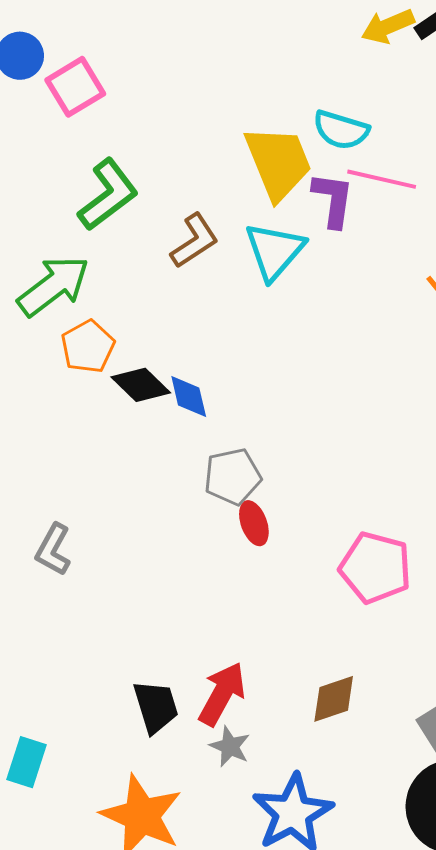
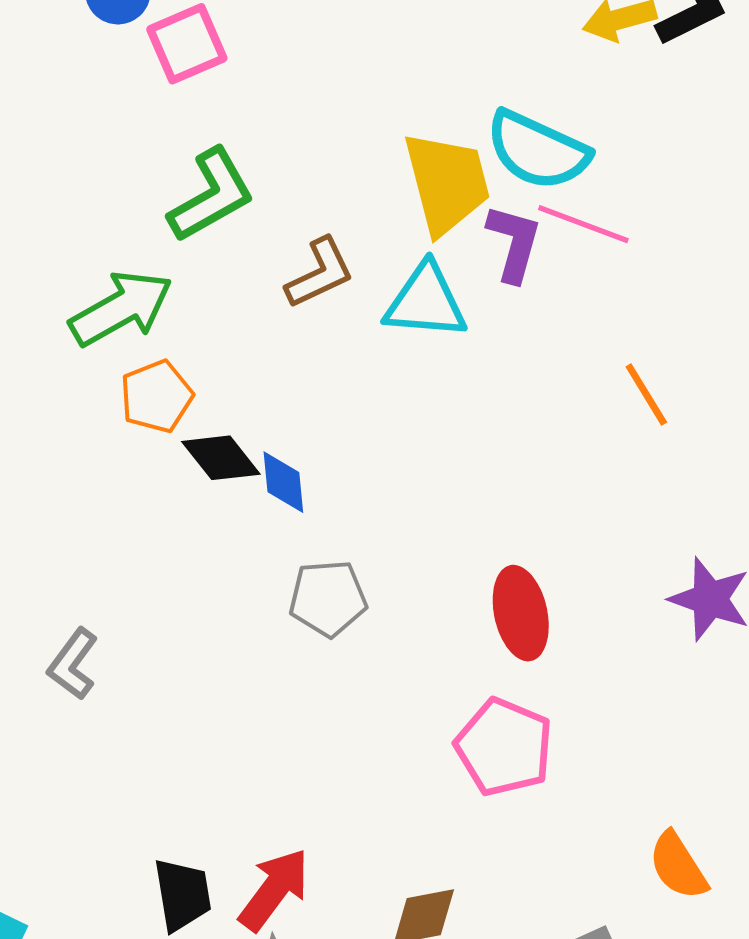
cyan semicircle: (341, 130) -> (538, 150), size x1.4
cyan triangle: (275, 251) -> (426, 302), turned 46
red ellipse: (254, 523) -> (521, 613), moved, size x1.5

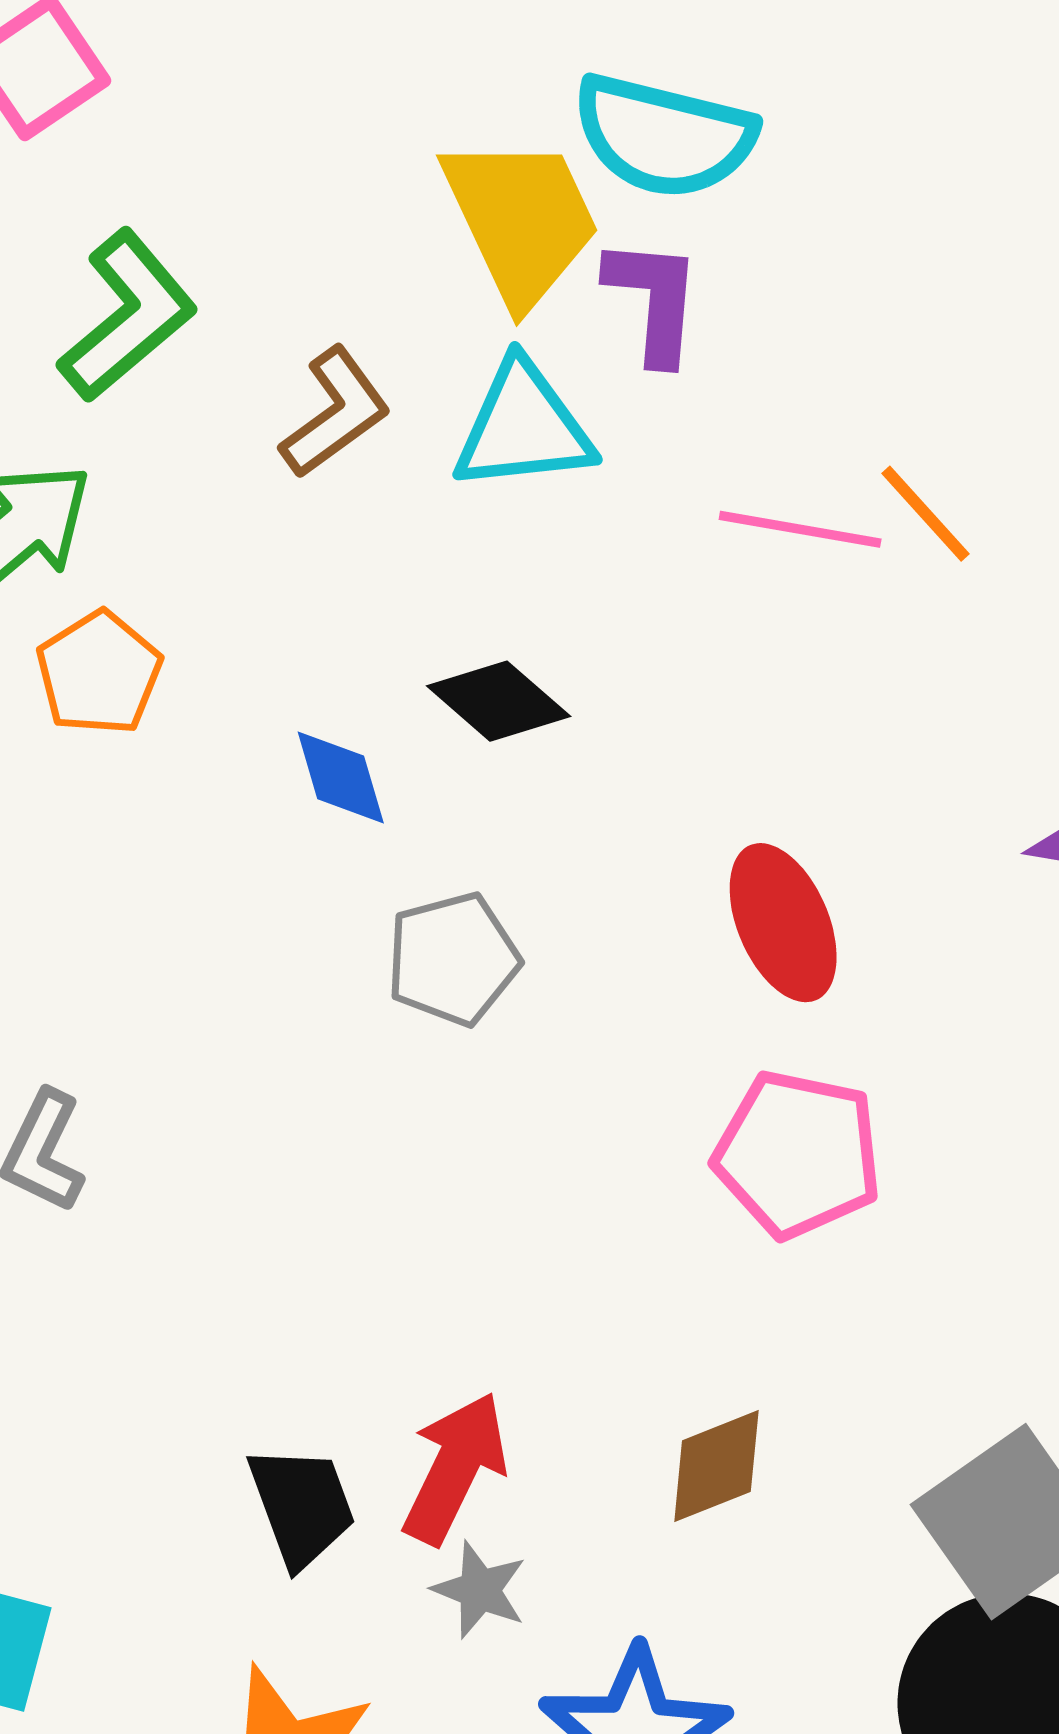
pink line: (583, 224) -> (800, 529), moved
black diamond: (221, 458) -> (499, 701), moved

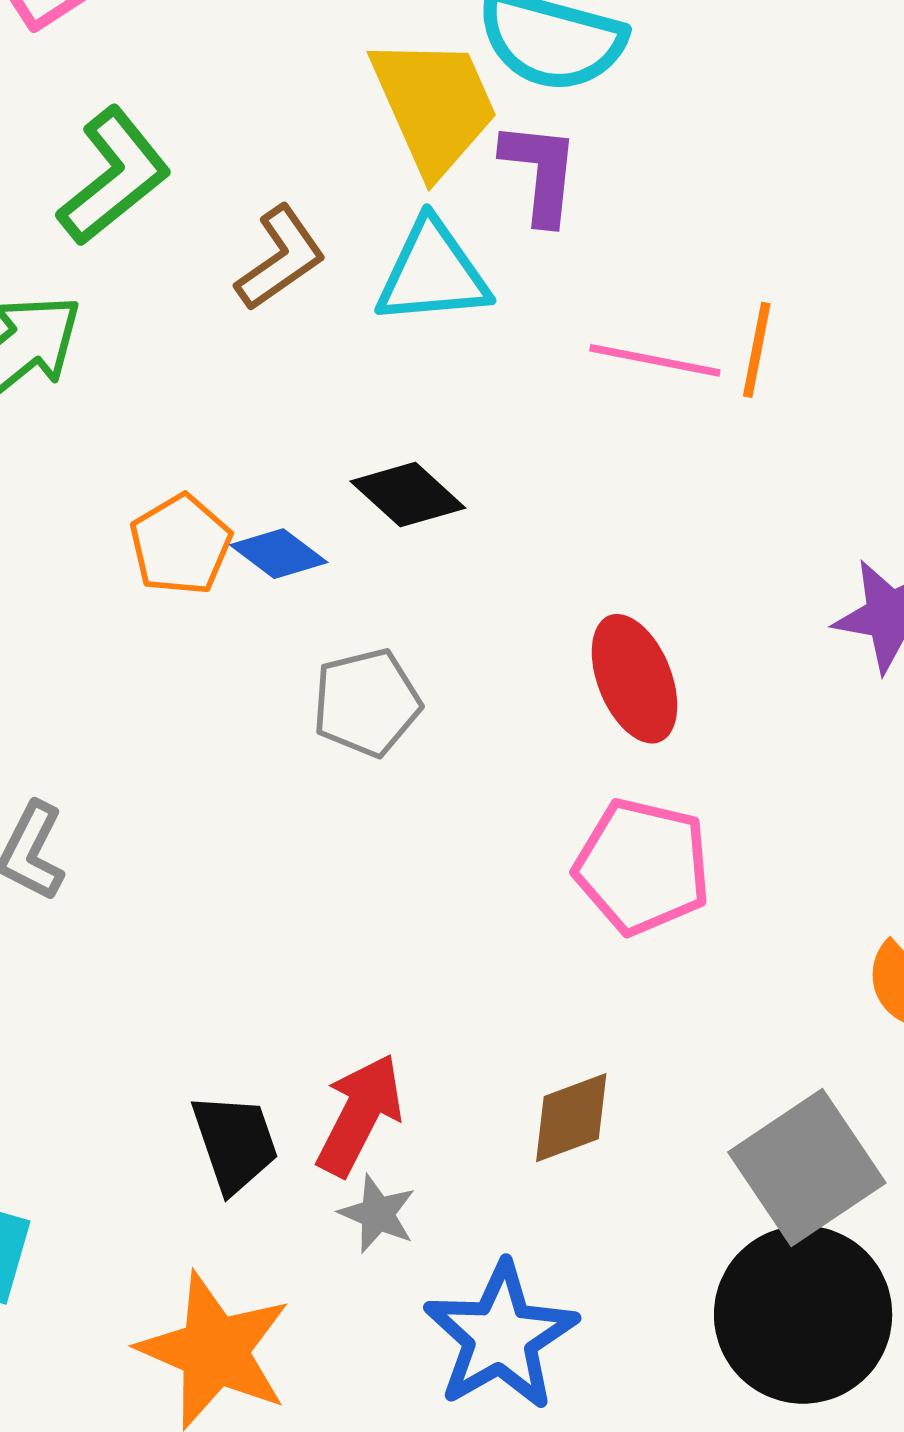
orange line: (925, 514) -> (757, 350), turned 52
orange pentagon: (99, 673) -> (181, 545), moved
blue diamond: (341, 777) -> (279, 554), turned -38

